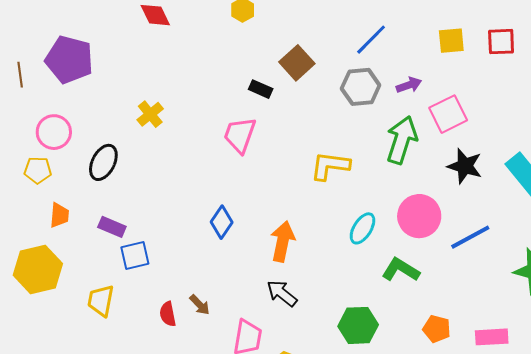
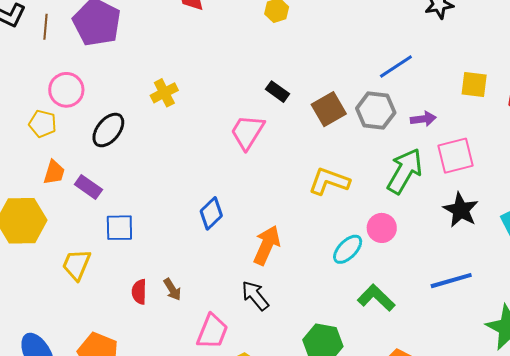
brown square: (297, 63) -> (329, 109), moved
pink circle: (419, 216) -> (382, 228), moved, size x0.7
purple rectangle: (112, 227) -> (88, 187), moved

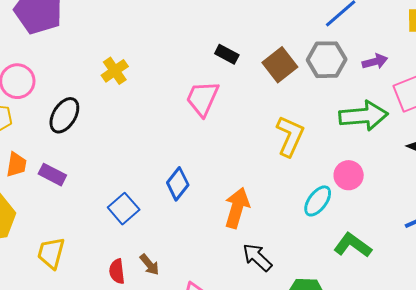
green arrow: (405, 171) -> (364, 116), turned 63
yellow L-shape: (329, 181) -> (290, 136), turned 102
blue square: (119, 228) -> (124, 209), moved, turned -32
black arrow: (255, 296) -> (257, 257), moved

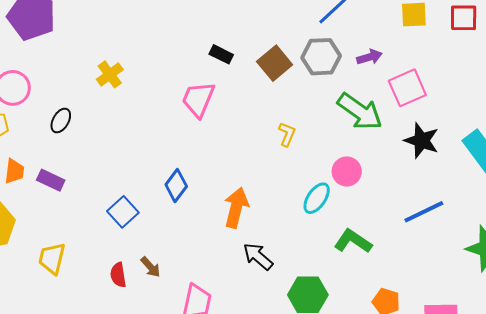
black ellipse: (64, 115) -> (61, 120), size x0.7
green arrow: (364, 116) -> (360, 112), turned 42
yellow L-shape: (290, 136) -> (287, 134), size x0.6

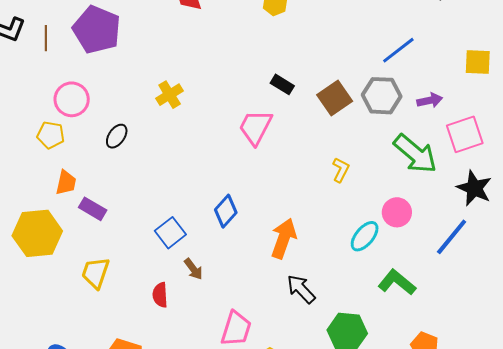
purple rectangle: (51, 180) -> (93, 209), moved
blue line: (424, 212) -> (452, 237), moved, turned -30
brown arrow: (151, 267) -> (193, 269), moved

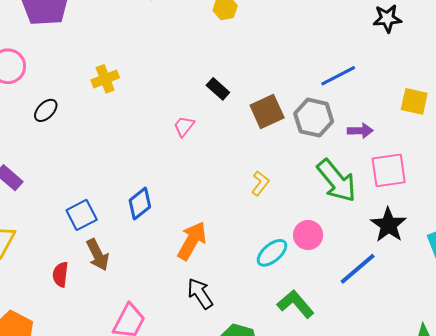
pink trapezoid: (255, 127) -> (184, 126), size x0.6
brown arrow: (193, 269) -> (98, 255), size x1.4

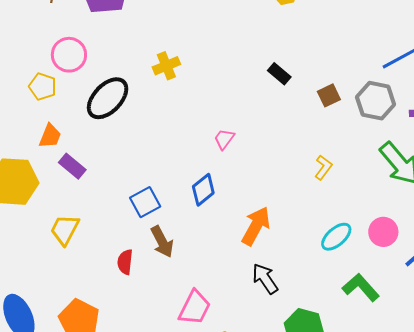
black ellipse: (46, 110) -> (108, 98), size x1.8
brown square: (267, 112) -> (329, 95), size x0.7
pink trapezoid: (184, 126) -> (224, 139), moved
pink circle: (308, 235) -> (383, 232), moved

